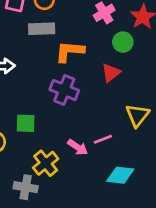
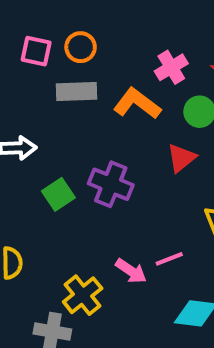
orange L-shape: (70, 51) -> (137, 104), moved, turned 32
green square: (26, 123) -> (58, 194), moved, turned -36

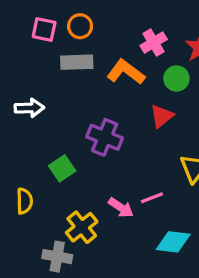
green square: (58, 194) -> (62, 168), moved

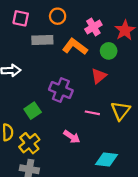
orange circle: (80, 26) -> (58, 16), moved
pink line: (152, 198) -> (92, 113), moved, turned 32
yellow cross: (82, 227) -> (29, 143), moved

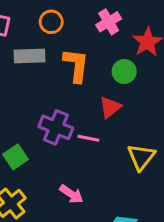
pink cross: (93, 27) -> (109, 22), moved
orange L-shape: (75, 47) -> (76, 65), turned 60
pink line: (92, 113) -> (88, 138), moved

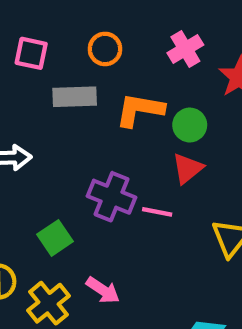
orange L-shape: (76, 65) -> (140, 110), turned -87
green circle: (124, 71) -> (190, 125), moved
pink arrow: (71, 194) -> (103, 290), moved

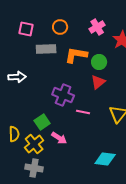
pink line: (157, 212) -> (83, 112), moved
green square: (55, 238) -> (42, 122), moved

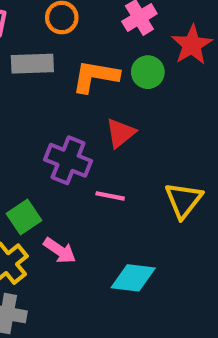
green circle: (99, 62) -> (148, 72), moved
red triangle: (98, 82) -> (121, 133), moved
cyan diamond: (105, 159) -> (133, 278), moved

